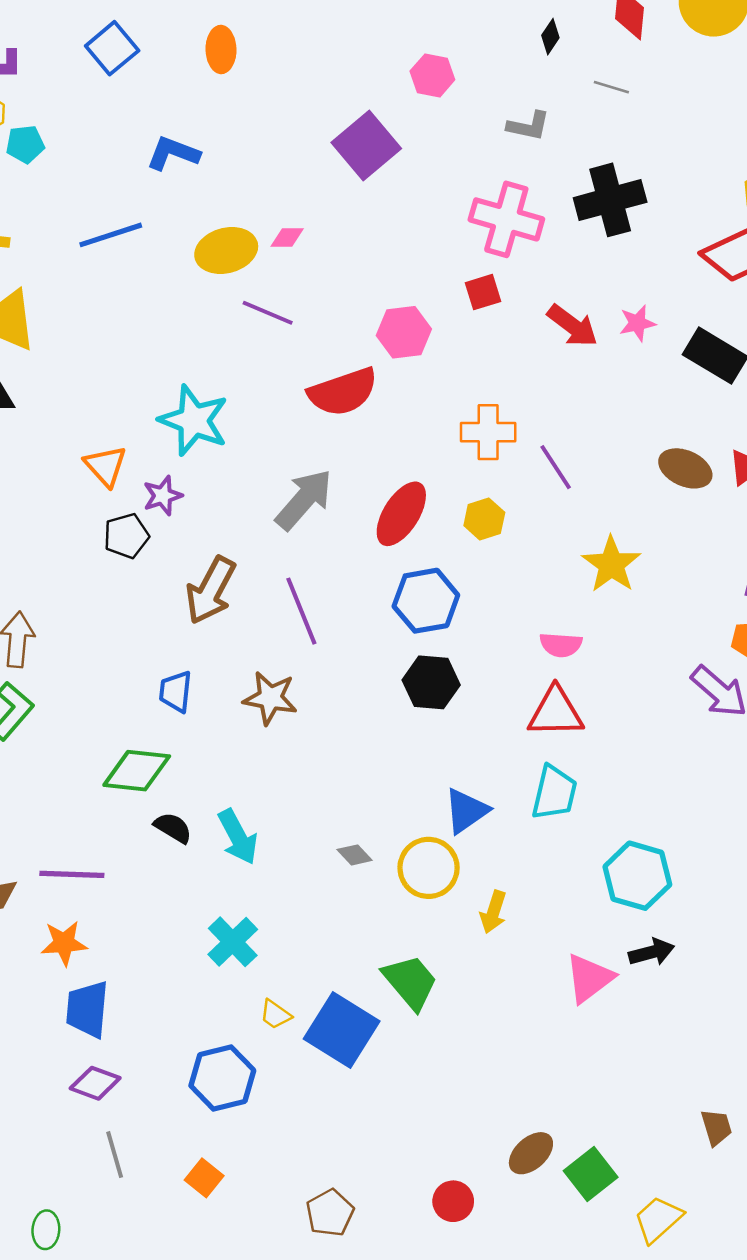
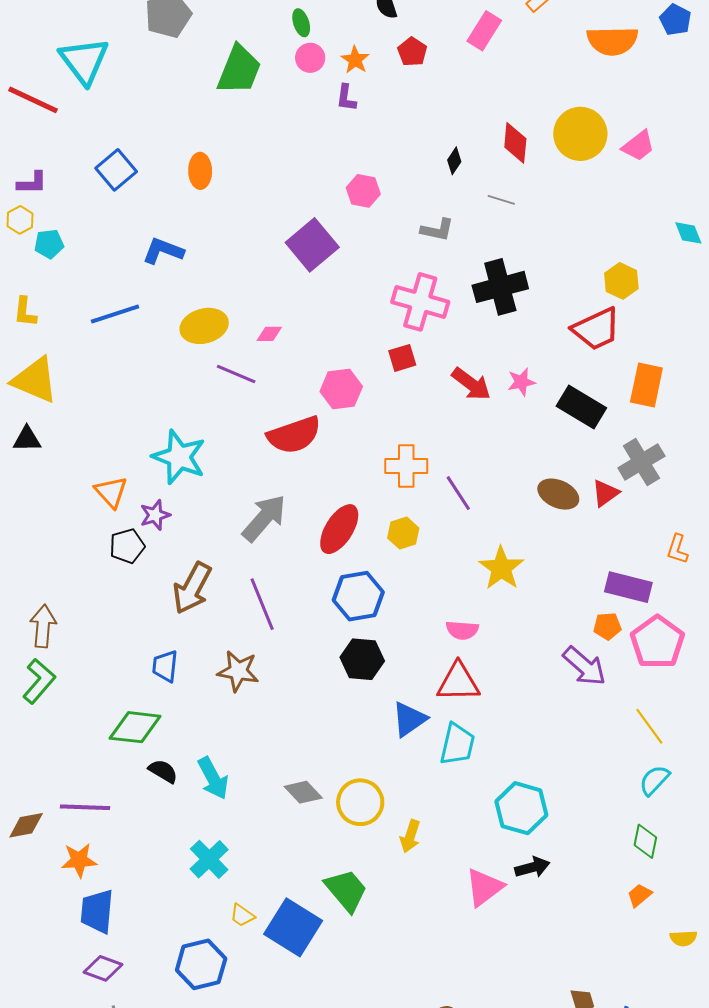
pink diamond: (287, 238) -> (269, 334), moved
blue triangle: (466, 811) -> (409, 719), moved
gray diamond: (355, 855) -> (303, 792), size x1.4

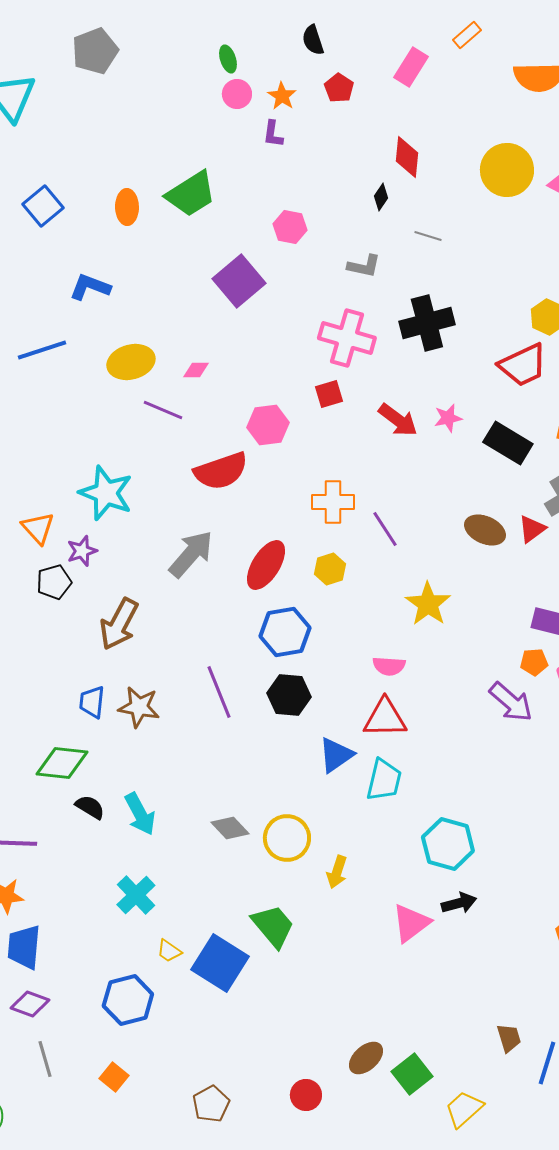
green trapezoid: (239, 70) -> (191, 194), moved, turned 36
red diamond: (515, 143) -> (407, 157), moved
purple line: (262, 604) -> (219, 692), moved
brown star: (238, 671) -> (139, 707), moved

